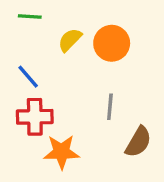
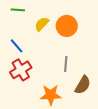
red cross: (35, 117) -> (21, 70), turned -30
orange star: (62, 152) -> (51, 95), moved

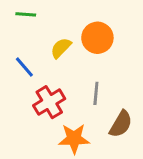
yellow semicircle: (42, 24) -> (61, 48), moved
red cross: (21, 70) -> (49, 102), moved

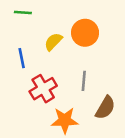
blue line: (24, 67) -> (22, 58), turned 30

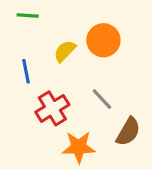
gray line: (84, 81) -> (102, 99), turned -48

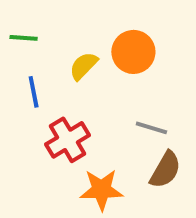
green line: (28, 15) -> (24, 38), moved
gray line: (102, 99) -> (151, 128), moved, turned -30

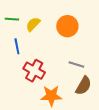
yellow semicircle: (83, 66) -> (33, 24), moved
red cross: (68, 140) -> (34, 71), turned -30

